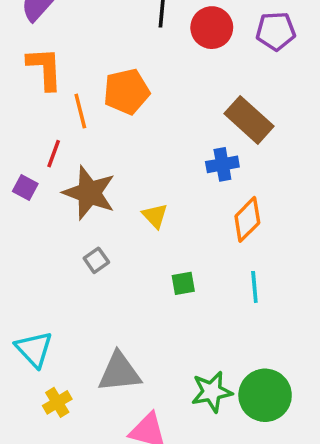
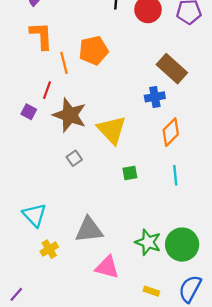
yellow triangle: (155, 216) -> (112, 130), size x1.8
green star: (212, 392) -> (148, 242), turned 30

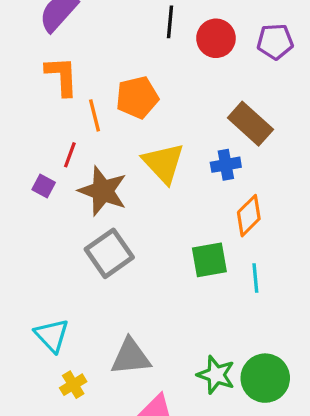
yellow triangle: (112, 130) -> (163, 163), moved
gray square: (74, 158) -> (109, 253), size x2.0
green square: (130, 173) -> (209, 260), moved, size x1.6

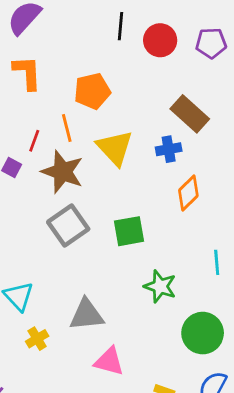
orange line: (95, 115) -> (67, 128), moved
green square: (209, 260) -> (129, 231), moved
cyan line: (255, 278) -> (217, 262), moved
green star: (216, 375) -> (160, 286), moved

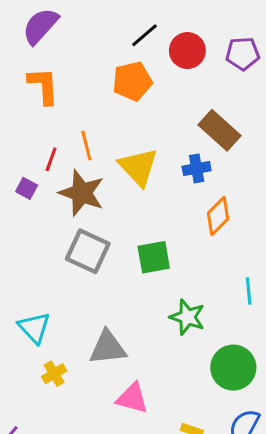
black line: (121, 26) -> (144, 35), turned 44
orange pentagon: (92, 91) -> (132, 81), moved
gray square: (68, 226) -> (88, 251), turned -30

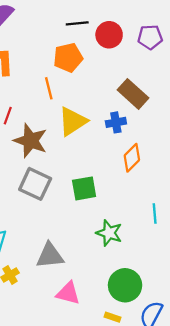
black line: (144, 35) -> (77, 23), turned 35
orange line: (86, 145) -> (49, 88), moved
yellow triangle: (138, 167) -> (73, 121), turned 40
green circle: (233, 368) -> (125, 285), moved

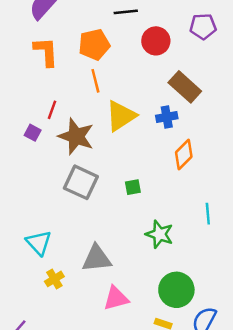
red circle: (109, 35) -> (156, 41), moved
orange pentagon: (68, 58) -> (94, 45), moved
green square: (84, 188) -> (133, 187), size x0.6
pink triangle: (68, 293) -> (116, 298), turned -30

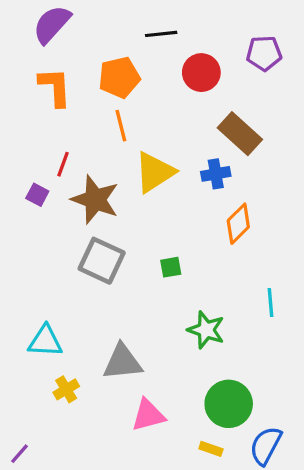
cyan triangle: (39, 243) -> (45, 341), turned -44

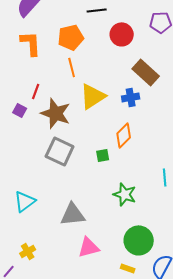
orange diamond: (238, 224) -> (124, 135), moved
cyan triangle: (45, 341) -> (25, 201), turned -40
yellow cross: (66, 389) -> (28, 251), moved

